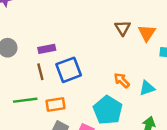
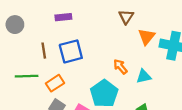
orange triangle: (147, 33) -> (147, 37), moved
purple rectangle: (47, 49) -> (63, 17), moved
orange rectangle: (56, 104) -> (55, 83), turned -30

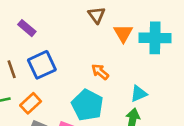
purple rectangle: (63, 17) -> (27, 28), turned 56
cyan triangle: (144, 76) -> (139, 94), moved

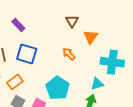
cyan cross: (155, 38) -> (112, 62), moved
blue square: (42, 65) -> (27, 54), turned 35
orange arrow: (100, 72) -> (69, 54), moved

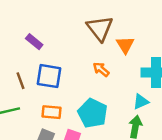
brown triangle: (72, 21) -> (100, 28), size x1.6
orange rectangle: (15, 82) -> (51, 112), moved, turned 49

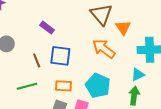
orange arrow: (101, 69) -> (104, 49), size x1.6

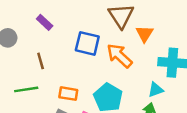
purple rectangle: (47, 28) -> (45, 22), moved
blue square: (60, 56) -> (87, 43), moved

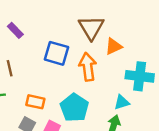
orange triangle: (145, 34) -> (114, 46), turned 30
orange arrow: (119, 56) -> (88, 67), turned 36

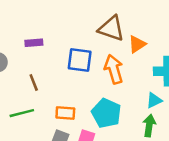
brown triangle: (91, 28) -> (111, 28), turned -32
purple rectangle: (15, 30) -> (34, 43), turned -42

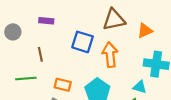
brown triangle: (111, 28) -> (114, 20), turned -40
orange triangle: (137, 44) -> (145, 31), moved
cyan triangle: (154, 100) -> (140, 87), turned 32

